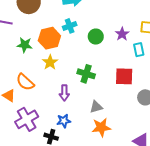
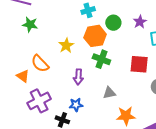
orange hexagon: (49, 38) -> (95, 36), moved
green star: (25, 45) -> (30, 24), moved
orange star: (101, 127) -> (126, 116), moved

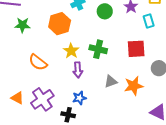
orange hexagon: (95, 36) -> (60, 24), moved
yellow star: (66, 45) -> (71, 51), moved
orange triangle: (23, 76) -> (17, 98), moved
orange star: (126, 116) -> (134, 86), moved

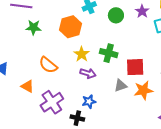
red square: (136, 49) -> (135, 67), moved
purple arrow: (78, 70) -> (88, 73), turned -70
orange triangle: (17, 98) -> (27, 86), moved

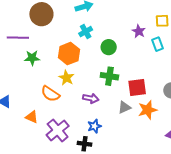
green circle: (116, 15) -> (109, 47), moved
yellow star: (82, 54) -> (66, 78), moved

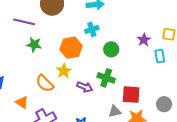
purple arrow: (91, 98) -> (85, 87), moved

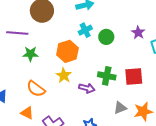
green circle: (111, 49) -> (106, 37), moved
orange semicircle: (45, 83) -> (36, 89), moved
red square: (131, 95) -> (134, 77), moved

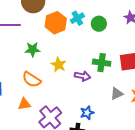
orange hexagon: (67, 51) -> (56, 23), moved
green star: (30, 54) -> (32, 49), moved
orange triangle: (27, 113) -> (24, 104), turned -32

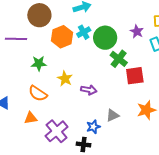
green circle: (99, 24) -> (105, 38), size x1.5
green cross: (102, 63) -> (119, 59), moved, turned 30
gray triangle: (117, 94) -> (113, 115), moved

